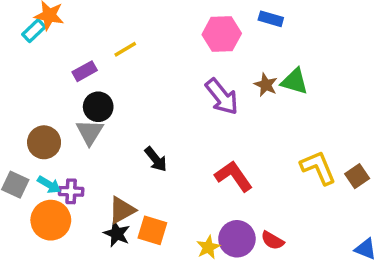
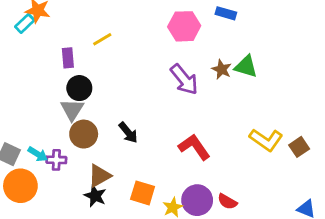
purple rectangle: (85, 71) -> (68, 58), turned -66
brown circle: (44, 142) -> (84, 134), moved
yellow L-shape: (318, 168) -> (266, 140), turned 148
orange circle: (51, 220) -> (20, 186), moved
orange square: (152, 230) -> (143, 193), moved

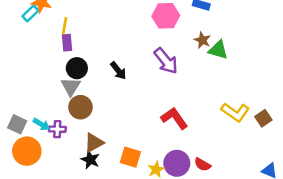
yellow line: (102, 39) -> (65, 26), moved, turned -49
brown star: (222, 69) -> (202, 40), moved
black arrow: (128, 133) -> (118, 71), moved

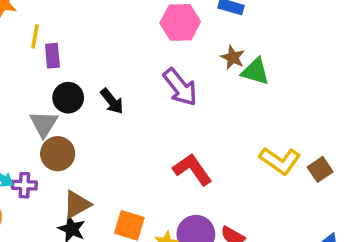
purple rectangle: (67, 43) -> (52, 56), moved
black circle: (77, 68) -> (68, 98), moved

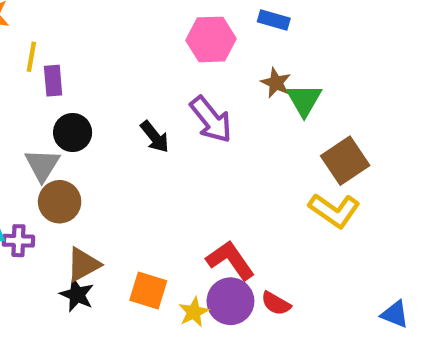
green triangle: (255, 71) -> (304, 100), turned 44
black arrow: (112, 101) -> (155, 137), moved
red L-shape: (192, 169) -> (230, 260), moved
brown square: (320, 169) -> (345, 161), moved, size x1.5

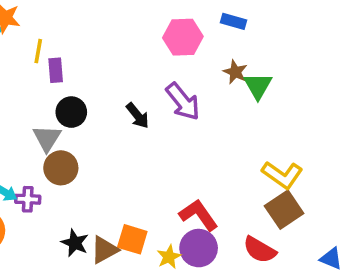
brown square: (345, 161) -> (284, 210), moved
brown triangle: (83, 264) -> (104, 250), moved
red semicircle: (276, 303) -> (260, 250), moved, size x1.4

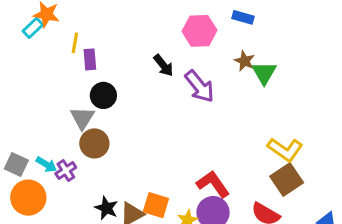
black arrow: (138, 116) -> (163, 65), moved
purple cross: (28, 199) -> (66, 171), turned -35

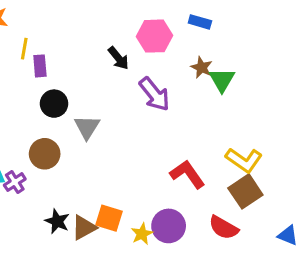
black arrow: (163, 65) -> (118, 58), moved
gray triangle: (82, 118) -> (87, 127), moved
red L-shape: (213, 184) -> (187, 174), moved

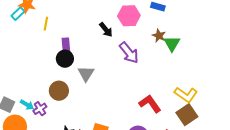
purple rectangle: (40, 66) -> (66, 45), moved

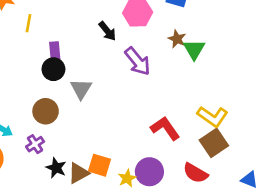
purple cross: (40, 109) -> (35, 144), moved

